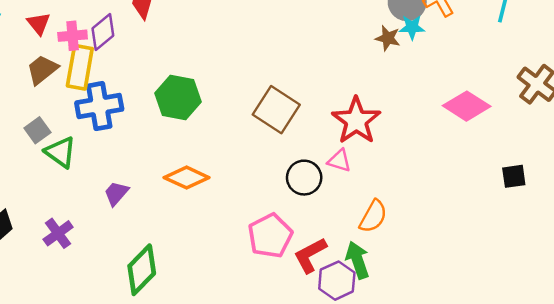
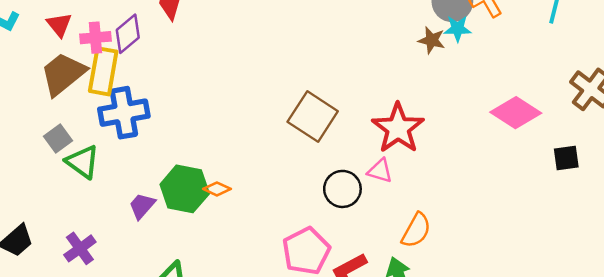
brown trapezoid: (42, 70) -> (63, 74), size x1.4
green hexagon: (178, 98) -> (185, 189), moved
black square: (514, 176) -> (566, 158), moved
orange diamond: (187, 178) -> (217, 189), size x0.6

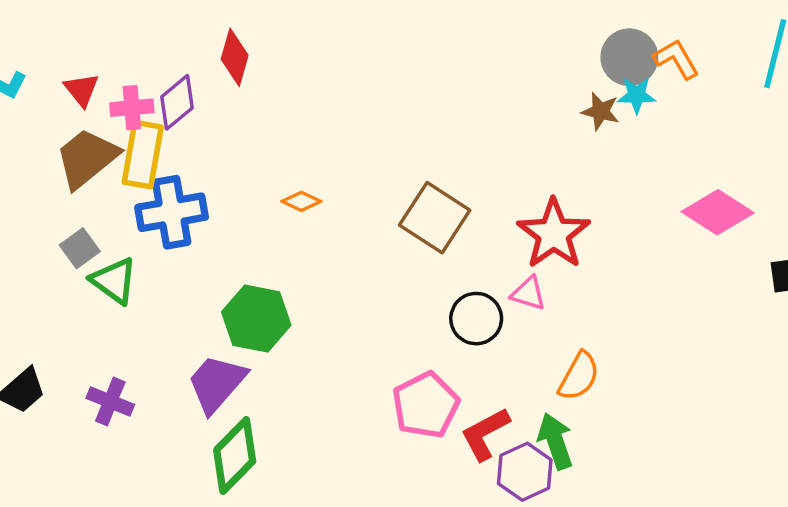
orange diamond: (217, 189) -> (301, 201), moved
purple trapezoid: (142, 206) -> (217, 383), moved, size x1.6
purple cross: (80, 248) -> (110, 401), turned -32

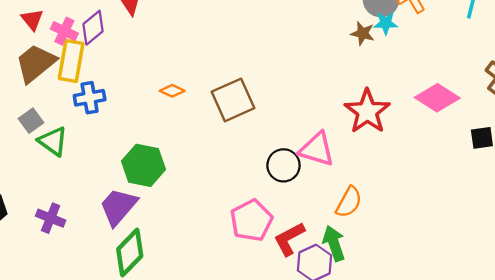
pink cross: (132, 108) -> (64, 31), turned 30
blue cross: (172, 212) -> (90, 98), size x0.7
brown square: (435, 218) -> (233, 100), moved, turned 33
red star: (554, 234) -> (367, 111), moved
pink triangle: (528, 293) -> (317, 149), size x1.6

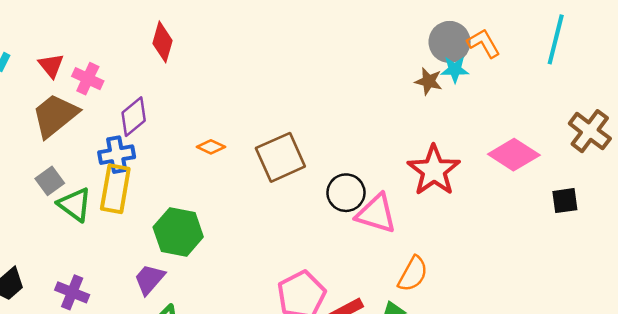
purple diamond: (93, 28) -> (134, 117), moved
yellow rectangle: (71, 61) -> (115, 189), moved
black circle: (283, 165) -> (346, 193), moved
purple trapezoid: (118, 207) -> (149, 279), size x0.7

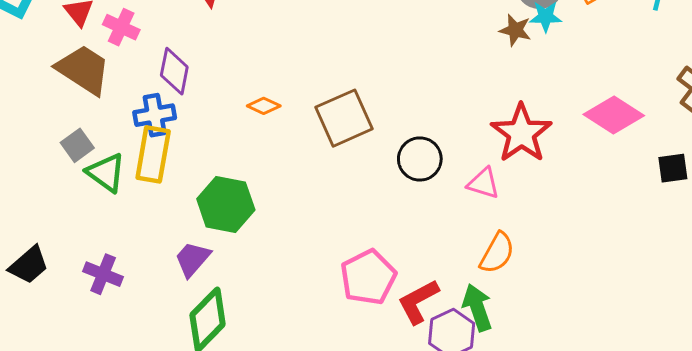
brown trapezoid: (55, 115) -> (83, 70), turned 72
purple diamond: (134, 117) -> (174, 71), turned -39
pink triangle: (376, 214) -> (483, 183), moved, size x0.7

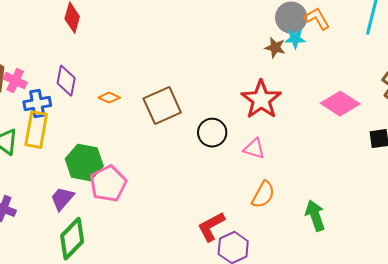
pink cross: (121, 27) -> (15, 81), moved
purple diamond: (174, 71) -> (66, 81), moved
red star: (521, 133) -> (261, 100), moved
pink pentagon: (368, 277) -> (108, 184), moved
green arrow: (477, 308) -> (315, 216), moved

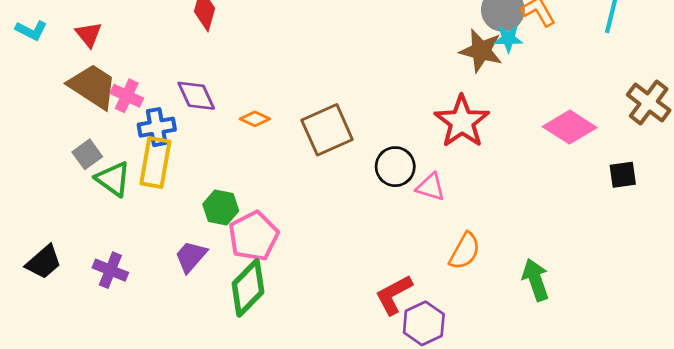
brown star: (275, 48) -> (481, 51), size x1.5
purple diamond: (66, 81) -> (196, 96), turned -36
pink triangle: (254, 149) -> (431, 187), moved
green hexagon: (84, 163) -> (221, 207), size x0.7
green diamond: (72, 239) -> (248, 288), moved

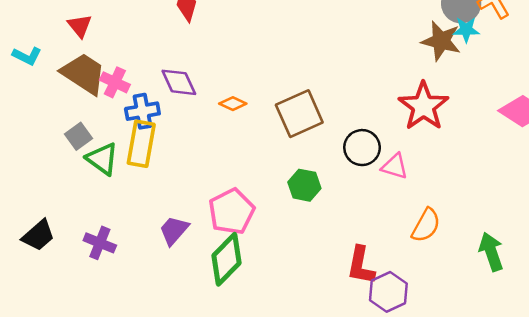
cyan L-shape: (31, 30) -> (27, 56), moved
green hexagon: (221, 207) -> (304, 185), moved
red L-shape: (394, 295) -> (361, 265), turned -51

